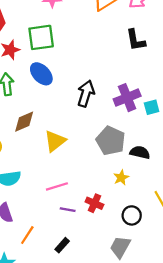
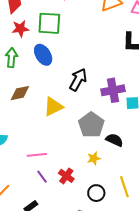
yellow triangle: (55, 141) -> (53, 107), moved
purple line: (68, 210) -> (42, 177), turned 32

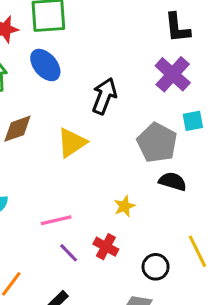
purple cross: (113, 90) -> (173, 74), moved, turned -30
gray pentagon: (91, 125) -> (157, 143), moved
yellow star: (94, 158) -> (125, 206), moved

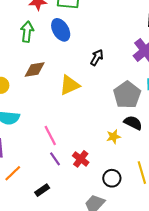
black arrow: (104, 96) -> (97, 57), size x0.7
yellow star: (125, 206) -> (114, 137), moved
pink line: (56, 220) -> (50, 136), turned 66

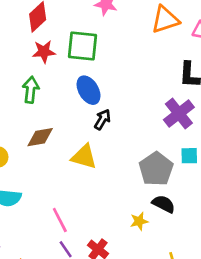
blue ellipse: (61, 30) -> (89, 90), moved
black arrow: (97, 57) -> (102, 119), moved
yellow triangle: (70, 85) -> (84, 157), turned 40

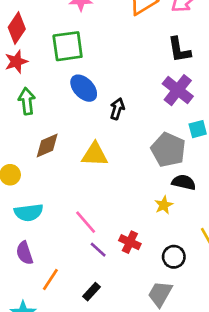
red star: (44, 52) -> (16, 62), moved
black arrow: (102, 119) -> (117, 109), moved

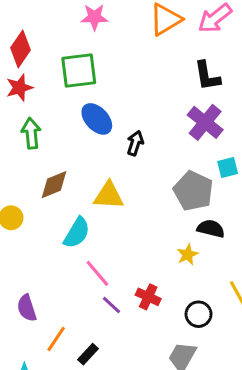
cyan semicircle: (29, 212) -> (77, 233), moved, turned -52
black rectangle: (91, 292) -> (88, 354), moved

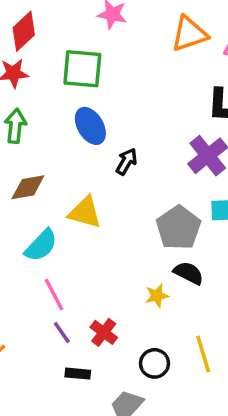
black rectangle: (88, 354) -> (78, 374), moved, turned 40

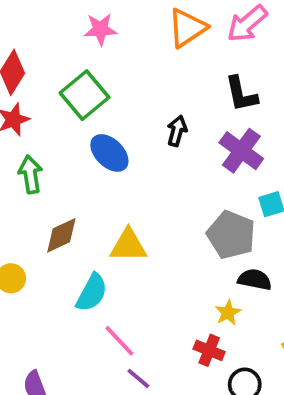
green square: (82, 69) -> (85, 95), turned -30
black arrow: (126, 162) -> (177, 131), moved
red cross: (104, 332) -> (209, 350), moved

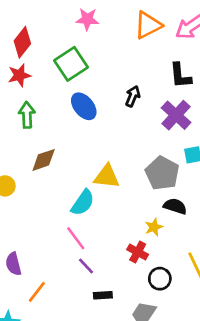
yellow triangle: (128, 245) -> (107, 176), moved
cyan semicircle: (92, 293) -> (83, 203), moved

